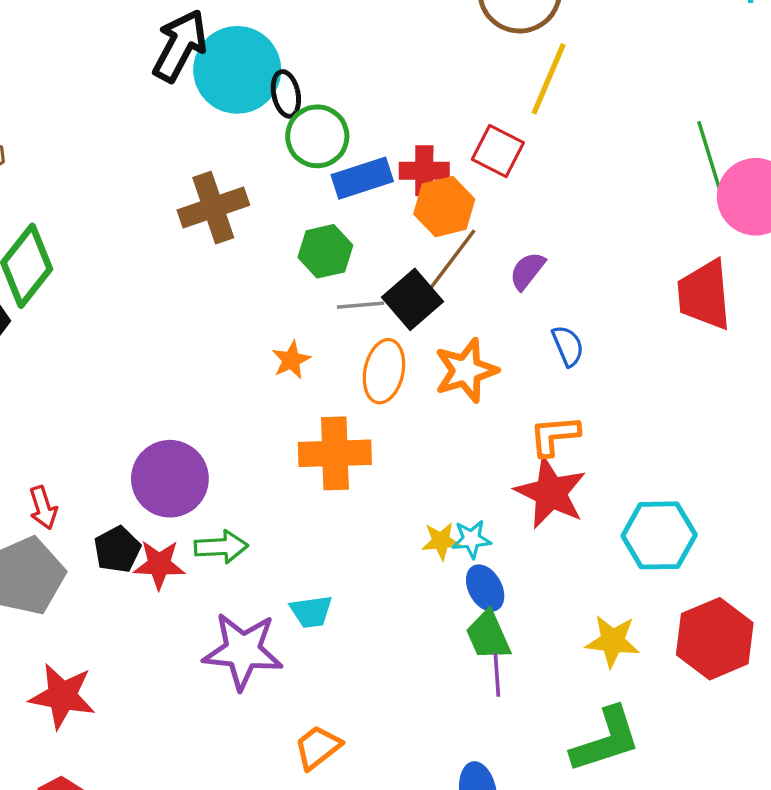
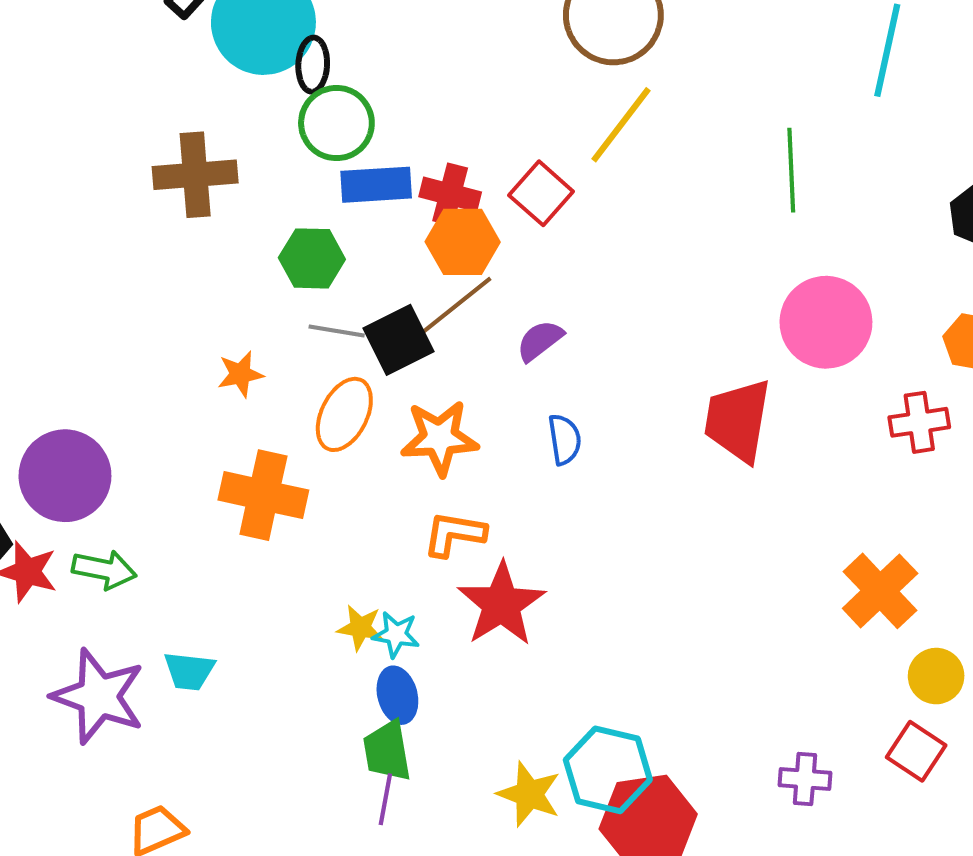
green line: (709, 155) -> (791, 170), moved
orange L-shape: (554, 436) -> (454, 534), moved
cyan hexagon: (659, 535) -> (608, 770), moved

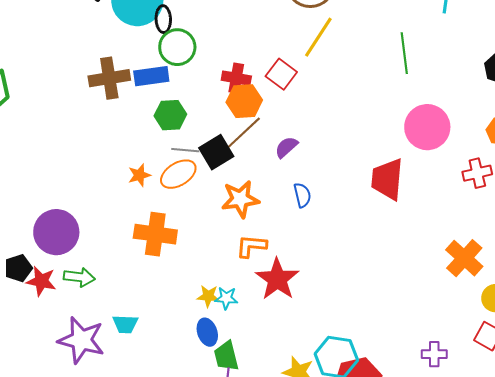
blue rectangle: (376, 185) -> (151, 76), moved
orange ellipse: (344, 414) -> (178, 174), moved, turned 36
blue ellipse: (397, 695) -> (207, 332), moved

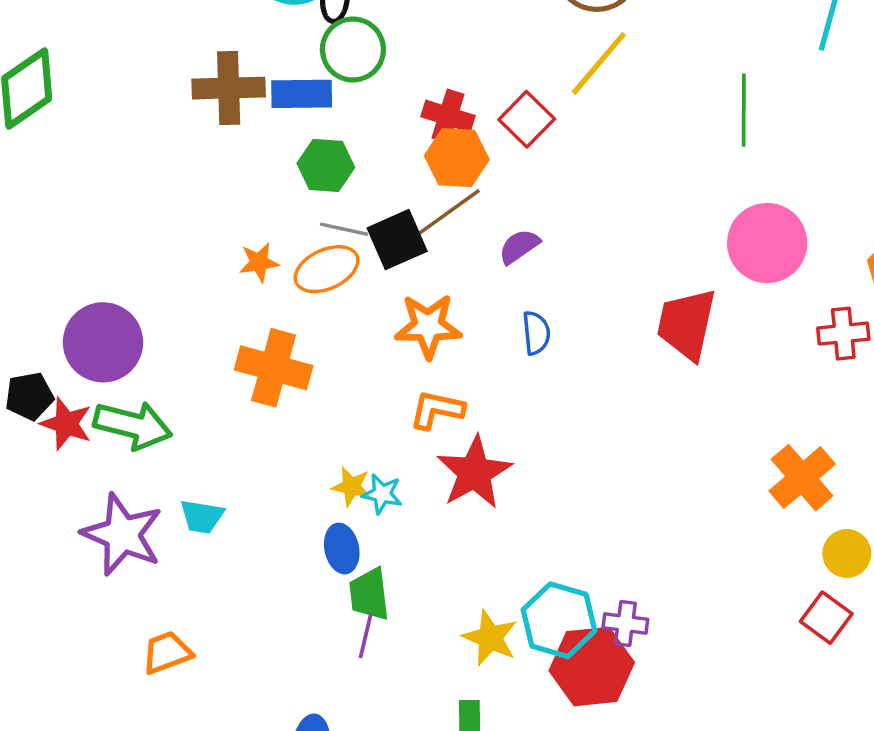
green arrow: (79, 277) -> (133, 425), size x1.4
purple cross: (434, 354) -> (625, 623), moved

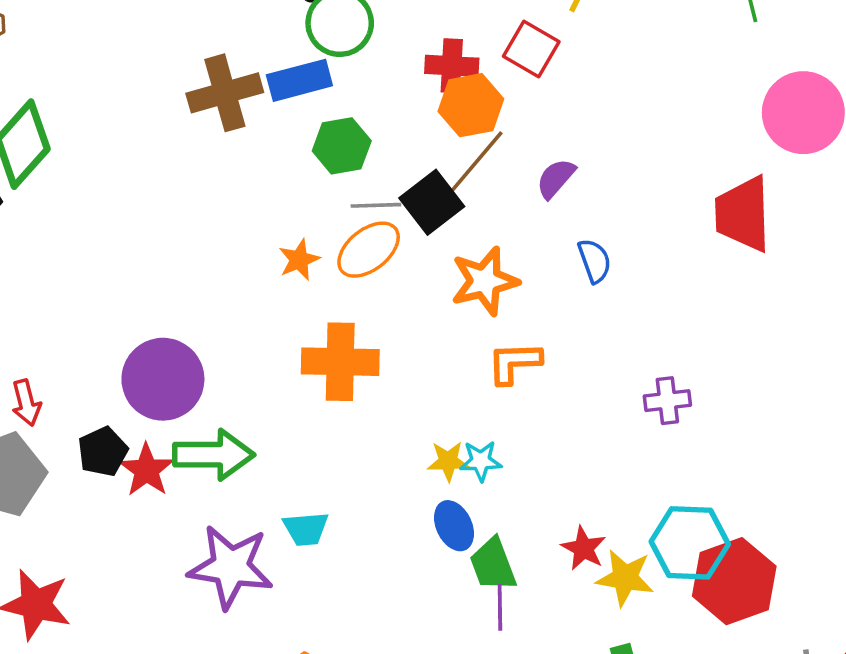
red star: (66, 424) -> (147, 470), turned 30
red star: (474, 472) -> (584, 548), moved, size x0.6
purple cross: (625, 623) -> (667, 401), moved

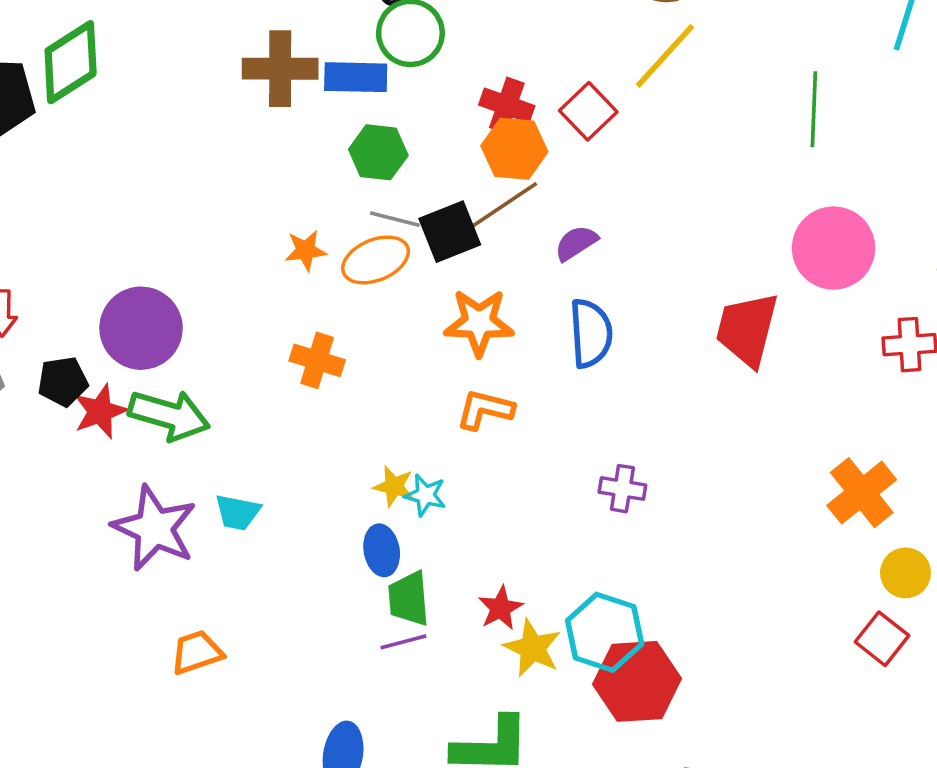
blue semicircle: (595, 261) -> (591, 333), size x1.5
orange cross: (340, 362) -> (317, 360), size x0.7
purple line: (500, 607) -> (403, 642), turned 60

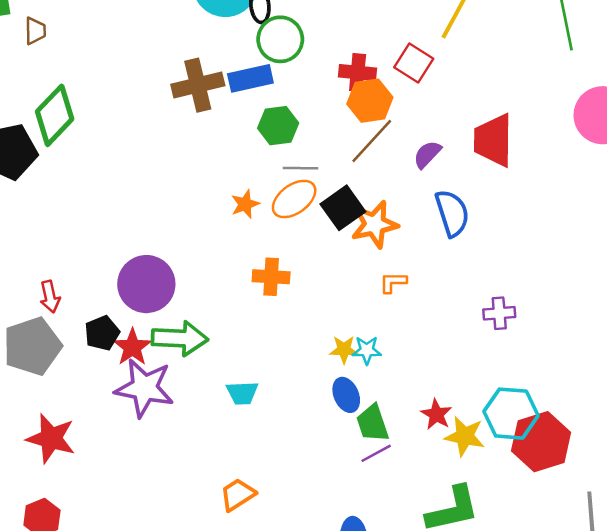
black square: (450, 232) -> (343, 208), moved
red trapezoid: (747, 329) -> (493, 140), moved
orange L-shape: (485, 410) -> (393, 282), size x0.7
purple star: (154, 528) -> (144, 388), moved

